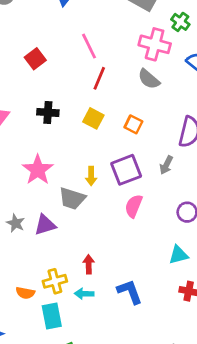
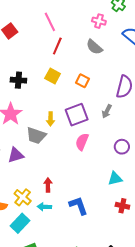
pink cross: (155, 44) -> (99, 21), size x0.6
black cross: (48, 112) -> (18, 80), moved
yellow cross: (55, 281) -> (23, 197), turned -36
cyan rectangle: (52, 316) -> (20, 223), turned 54

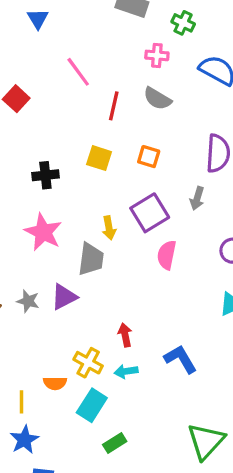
red line: (57, 46) -> (114, 106), moved
gray trapezoid: (36, 136) -> (91, 259), turned -90

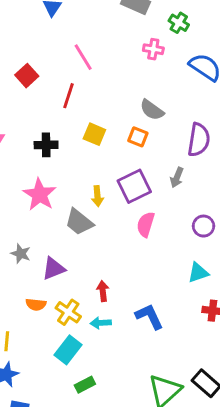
gray semicircle: (157, 99) -> (152, 110), moved
red line: (114, 106) -> (69, 96), moved
gray trapezoid: (91, 259) -> (79, 222), turned 116
purple triangle: (64, 297) -> (54, 269), moved
orange semicircle: (55, 383) -> (36, 304), moved

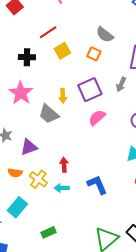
red line: (69, 96) -> (48, 32), moved, turned 36
yellow square: (94, 134) -> (62, 51), turned 35
pink semicircle: (146, 224) -> (97, 118), turned 30
cyan rectangle: (68, 350) -> (17, 207), moved

